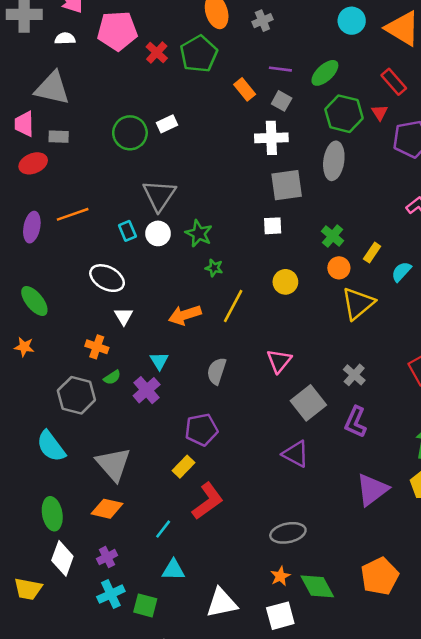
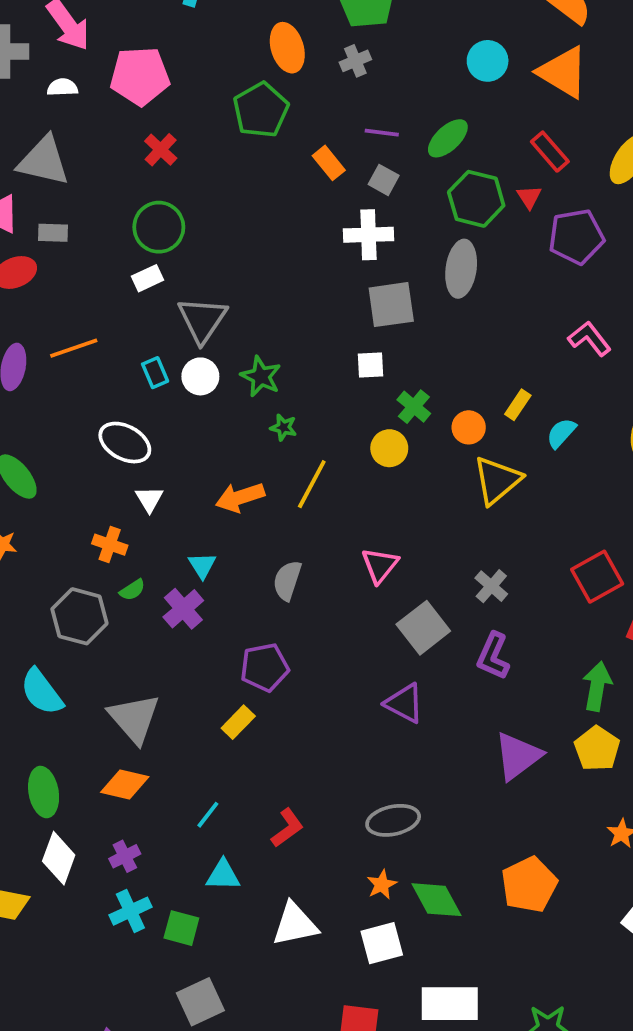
red cross: (157, 53) -> (161, 150), moved
white rectangle: (167, 124) -> (147, 278), moved
green cross: (333, 236) -> (414, 407), moved
red L-shape: (208, 501) -> (287, 828), moved, size x0.7

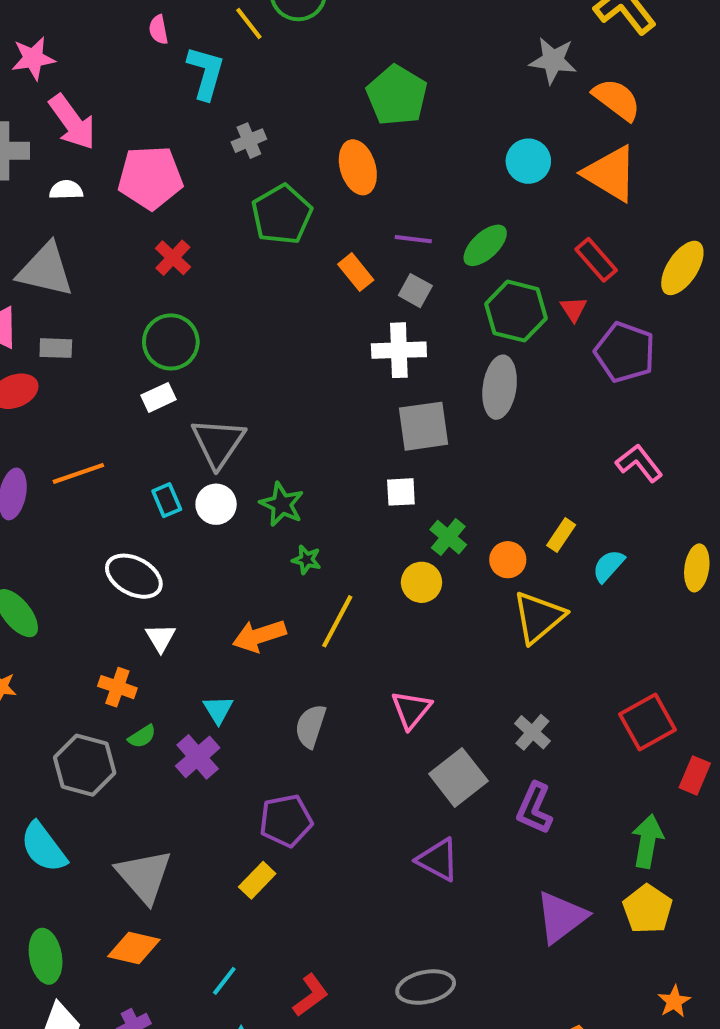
orange ellipse: (287, 48) -> (358, 167), moved
gray cross: (355, 61) -> (249, 141), moved
purple pentagon: (576, 237) -> (625, 352), turned 30

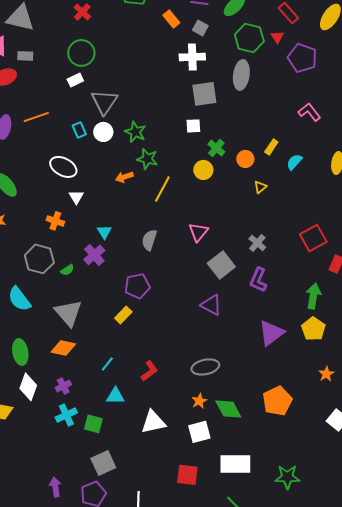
green star: (306, 560) -> (147, 159), size x1.5
yellow triangle: (539, 617) -> (260, 187), size x0.5
orange arrow: (259, 636) -> (124, 177), moved, size x0.7
green semicircle: (142, 736) -> (67, 270), moved

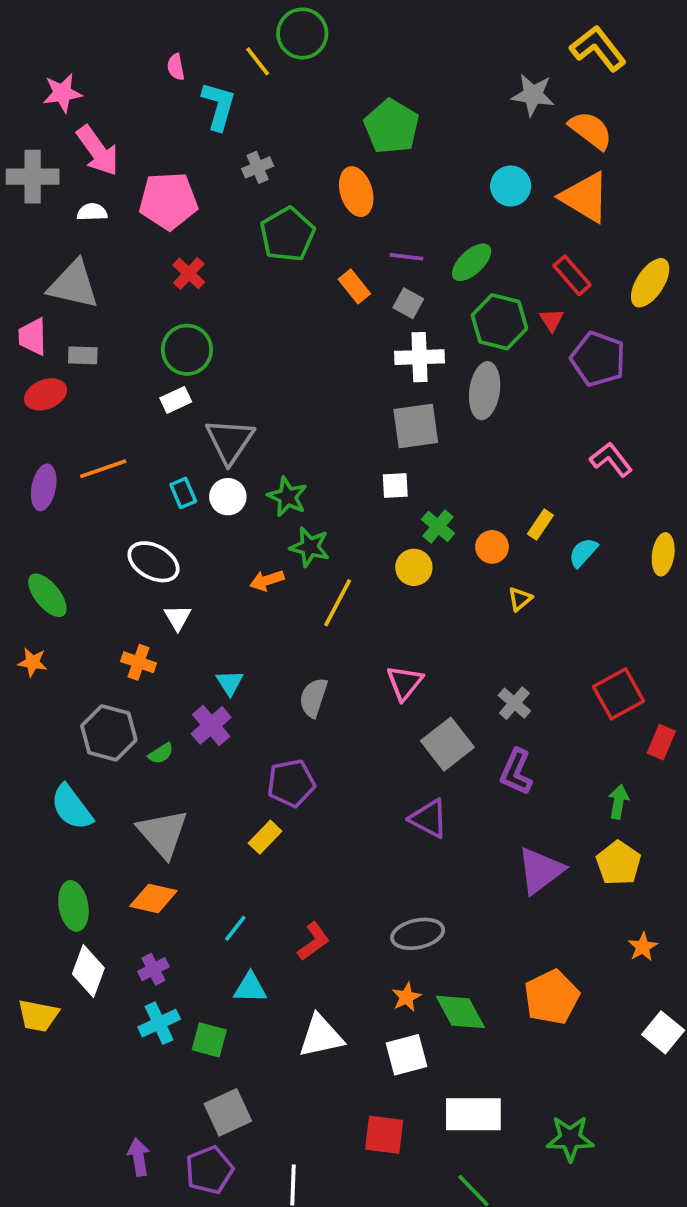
white cross: (192, 57) -> (419, 357), moved
green arrow: (313, 296) -> (619, 802), size x0.7

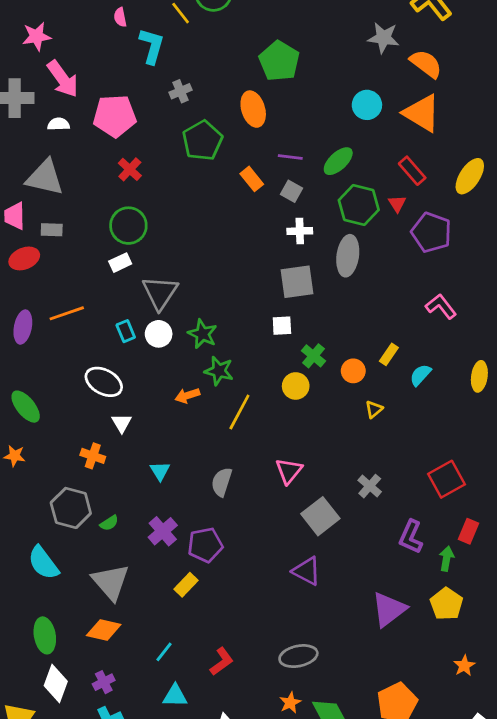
white cross: (419, 357) -> (300, 231), size x0.7
purple cross: (211, 725) -> (163, 531), moved
red rectangle: (661, 742) -> (468, 531), moved
purple L-shape: (516, 772) -> (411, 537), moved

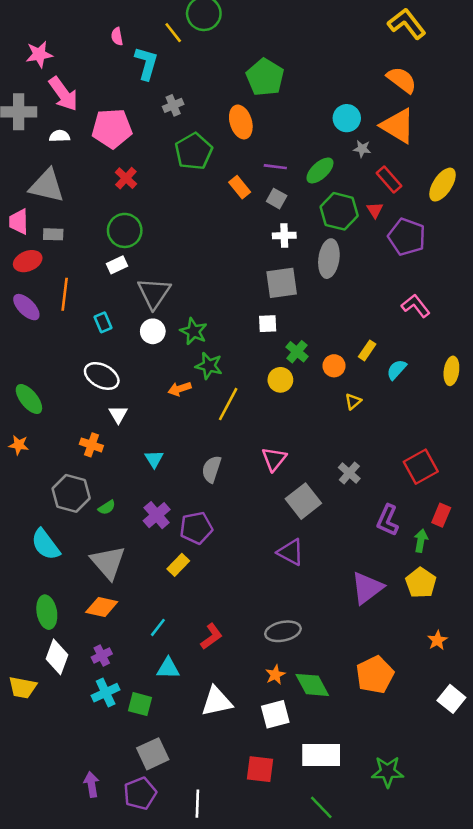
gray star: (383, 38) -> (362, 149), moved, size x0.6
orange line: (67, 313) -> (65, 294), moved, turned -64
purple ellipse: (23, 327) -> (26, 307), moved, turned -56
cyan rectangle: (126, 331) -> (103, 322), moved

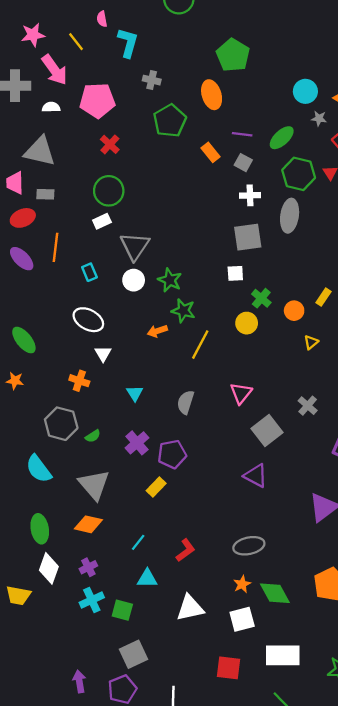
yellow line: (173, 33) -> (76, 42), moved
gray cross: (173, 105) -> (152, 80), turned 36

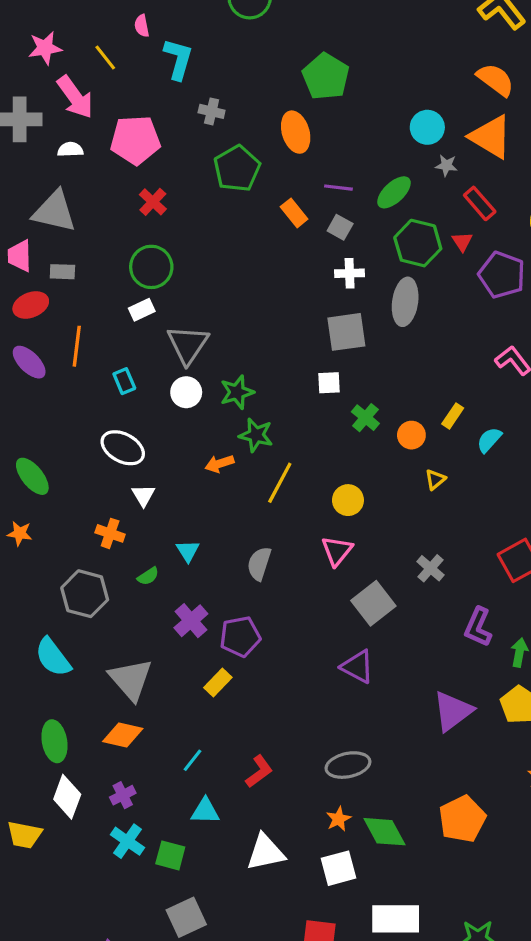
green star: (170, 280) -> (237, 392), turned 30
yellow circle: (247, 323) -> (348, 500), moved
green semicircle: (93, 436) -> (148, 576), moved
cyan cross: (92, 600) -> (127, 841), turned -30

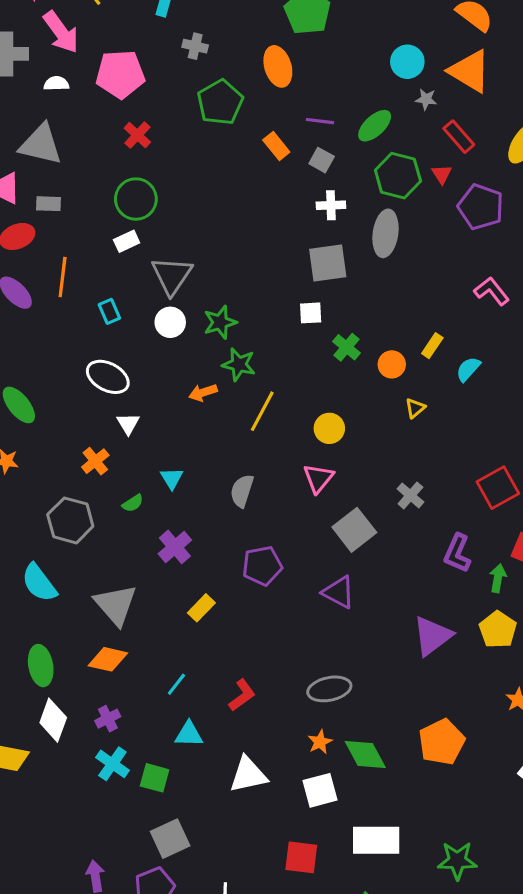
orange cross: (110, 533) -> (95, 461), turned 32
purple pentagon: (240, 637) -> (262, 566), moved

